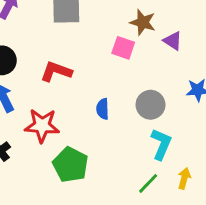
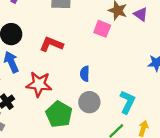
purple triangle: (173, 41) -> (141, 14), moved
gray circle: (151, 105) -> (89, 102), moved

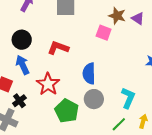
blue semicircle: (85, 74) -> (89, 74), size x1.5
red star: (39, 84) -> (48, 84), turned 30

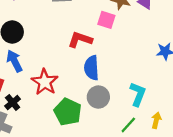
red L-shape: (58, 48) -> (80, 40), moved

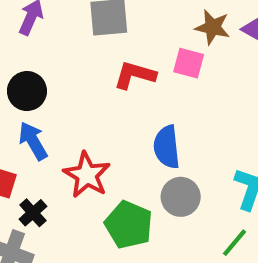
red L-shape: (80, 40) -> (135, 75), moved

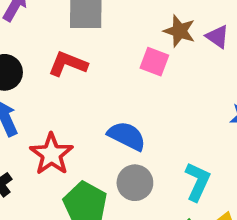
red L-shape: (135, 75) -> (68, 64), moved
blue semicircle: (167, 147) -> (127, 136), turned 117

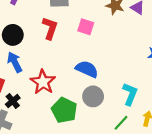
pink square: (154, 62) -> (86, 27), moved
red L-shape: (68, 64) -> (50, 28), turned 90

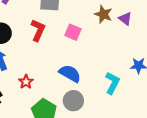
red star: (43, 82) -> (26, 82), size x0.6
cyan L-shape: (130, 94) -> (112, 83), moved

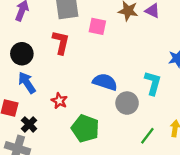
pink square: (73, 32) -> (97, 26), moved
gray circle: (73, 101) -> (127, 103), moved

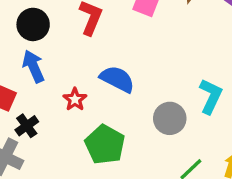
blue semicircle: (105, 82) -> (117, 79), moved

